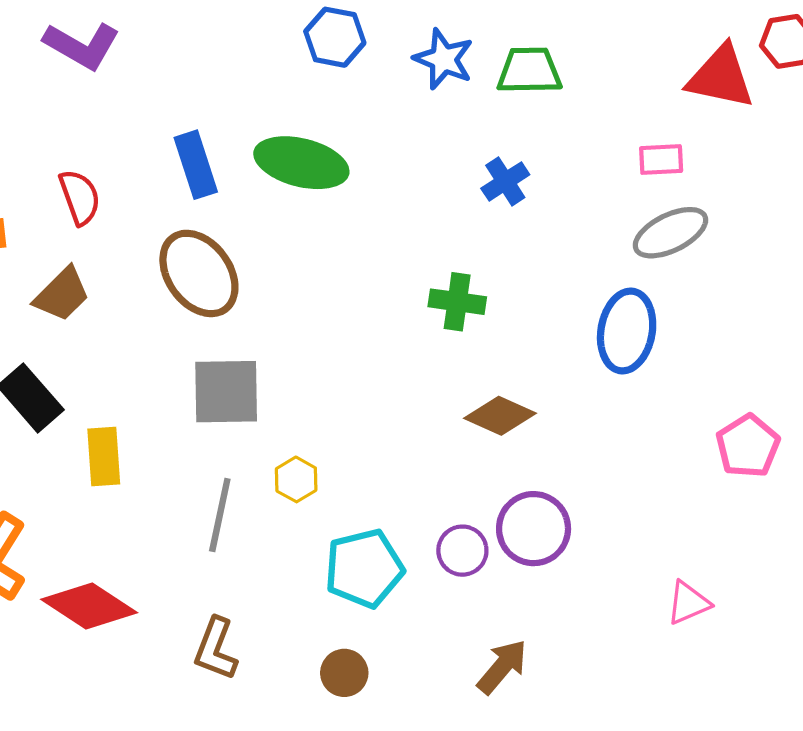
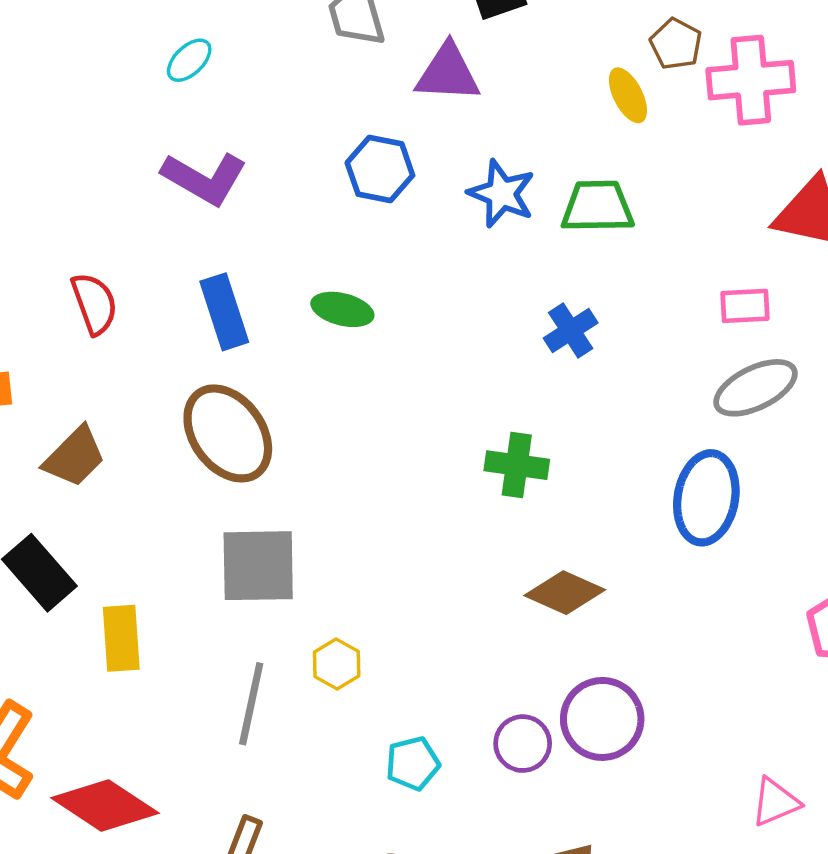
purple L-shape: (82, 46) -> (204, 178), moved
green ellipse: (301, 163) -> (342, 309), size x0.6
red semicircle: (80, 197) -> (94, 304), moved
cyan pentagon: (364, 568) -> (413, 763), size x0.6

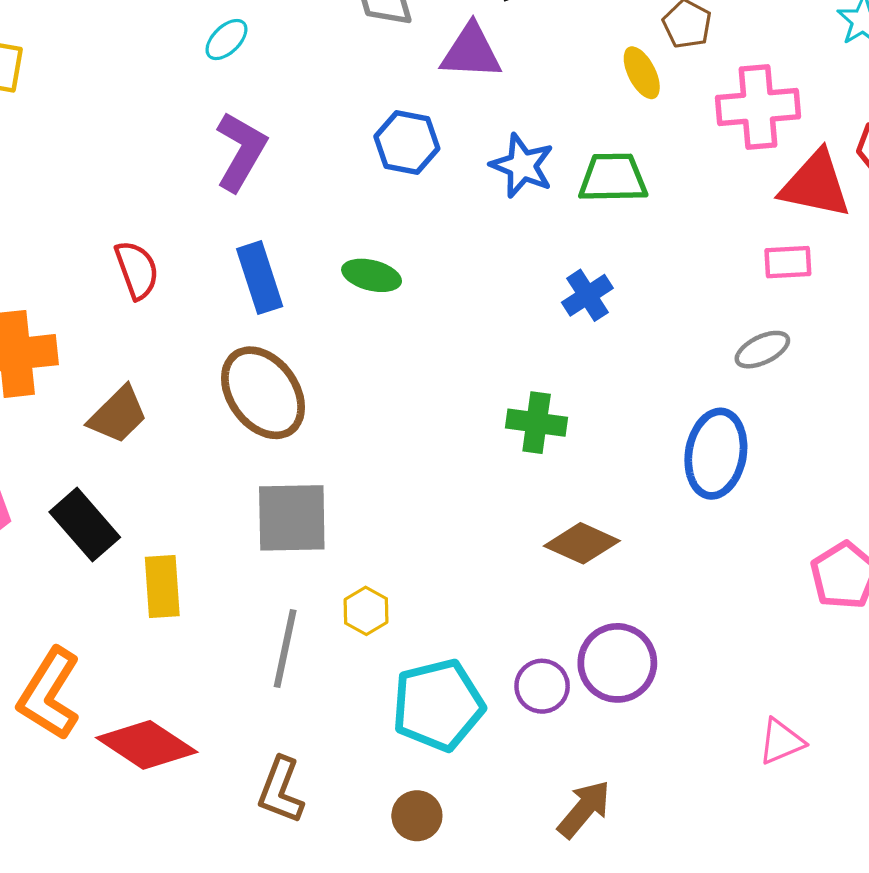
pink cross: (751, 80) -> (758, 107), moved
purple L-shape: (204, 178) -> (241, 151), turned -90
pink rectangle: (745, 306) -> (788, 262), moved
gray ellipse: (755, 388) -> (762, 350), size x0.7
cyan pentagon: (413, 763) -> (438, 705), size x1.8

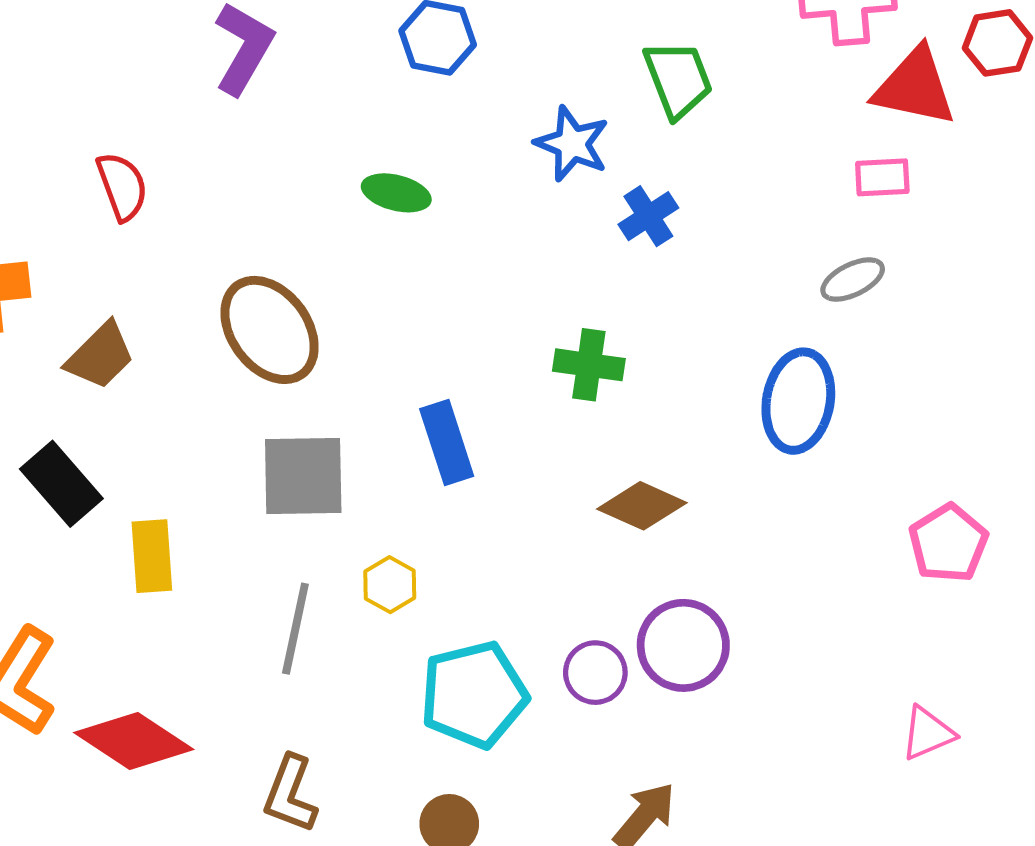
blue star: (522, 166) -> (572, 144), moved
green trapezoid: (613, 178) -> (678, 79), turned 70
blue rectangle: (260, 278) -> (447, 442), moved
pink triangle: (781, 742) -> (928, 733), moved

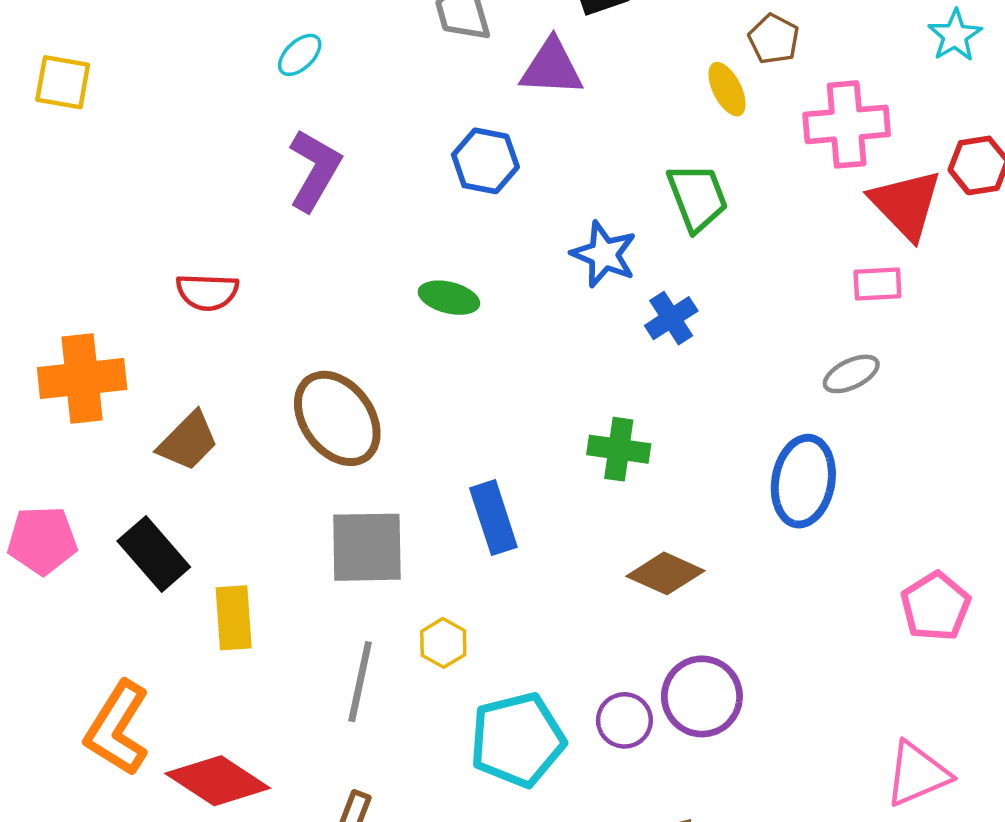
red triangle: (915, 87) -> (906, 204), turned 34
red semicircle: (122, 186) -> (207, 292), turned 112
pink triangle: (928, 733) -> (917, 774), size x1.4

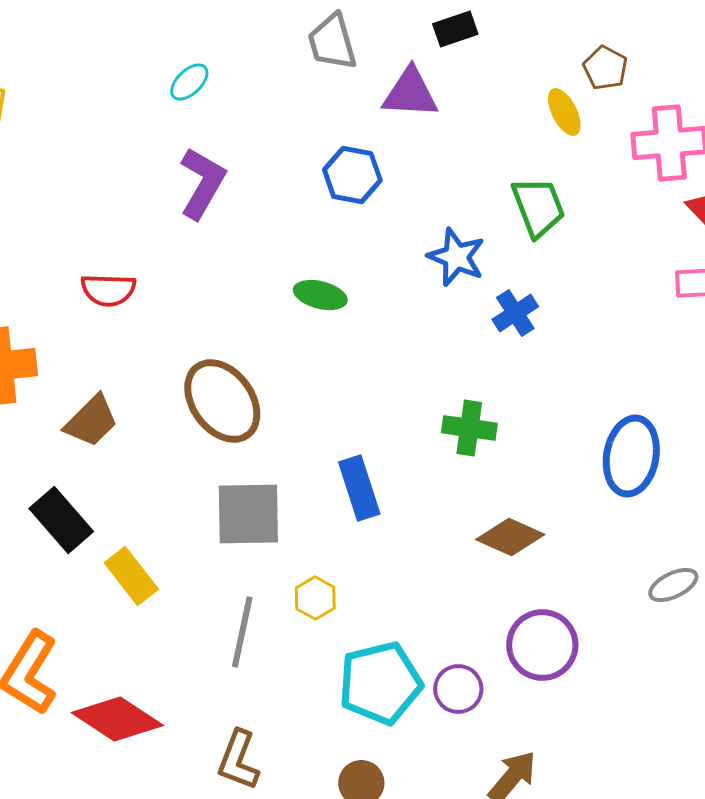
gray ellipse: (851, 374) -> (673, 585), moved
yellow rectangle: (234, 618) -> (131, 576), turned -34
purple circle: (624, 720) -> (458, 689), moved

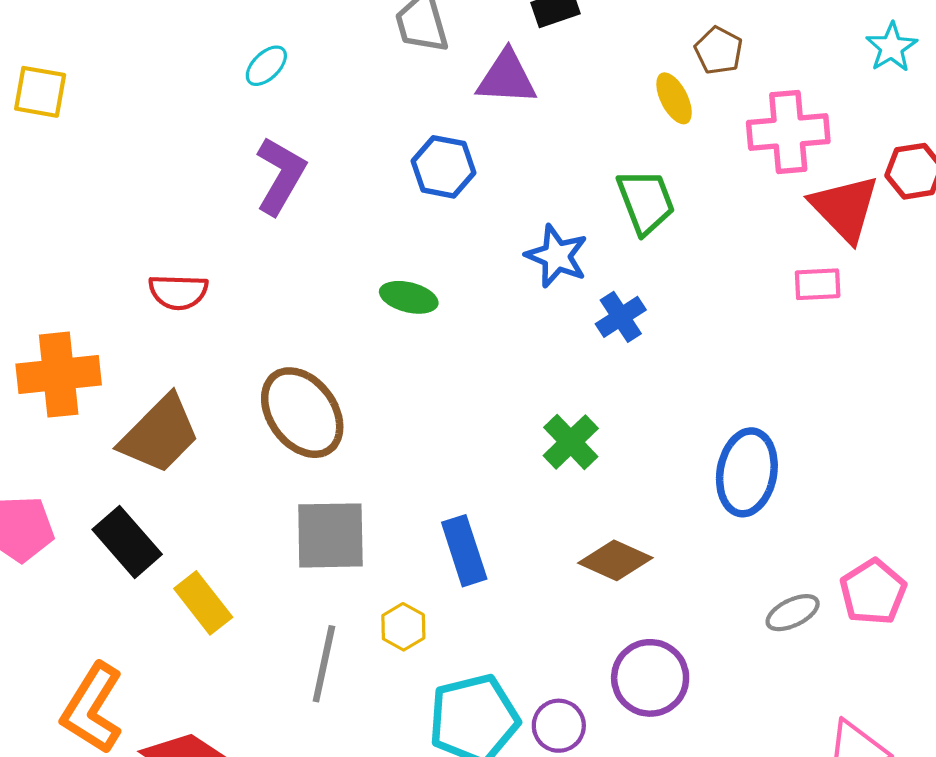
brown trapezoid: (91, 421) -> (160, 434), size x1.4
green cross: (469, 428) -> (571, 442), turned 38
blue rectangle: (359, 488) -> (464, 551), moved

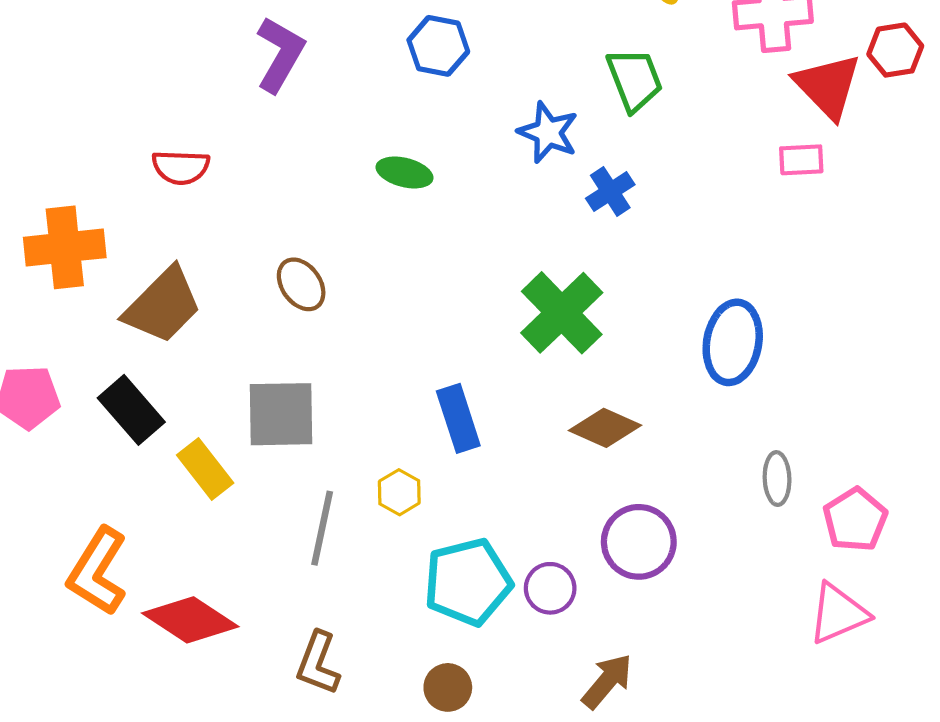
brown ellipse: (302, 413) -> (301, 284), size x0.6
green cross: (571, 442) -> (562, 313), size x1.5
gray square: (330, 535) -> (281, 414), moved
pink pentagon: (873, 592) -> (855, 520), moved
gray ellipse: (793, 613) -> (777, 479), turned -66

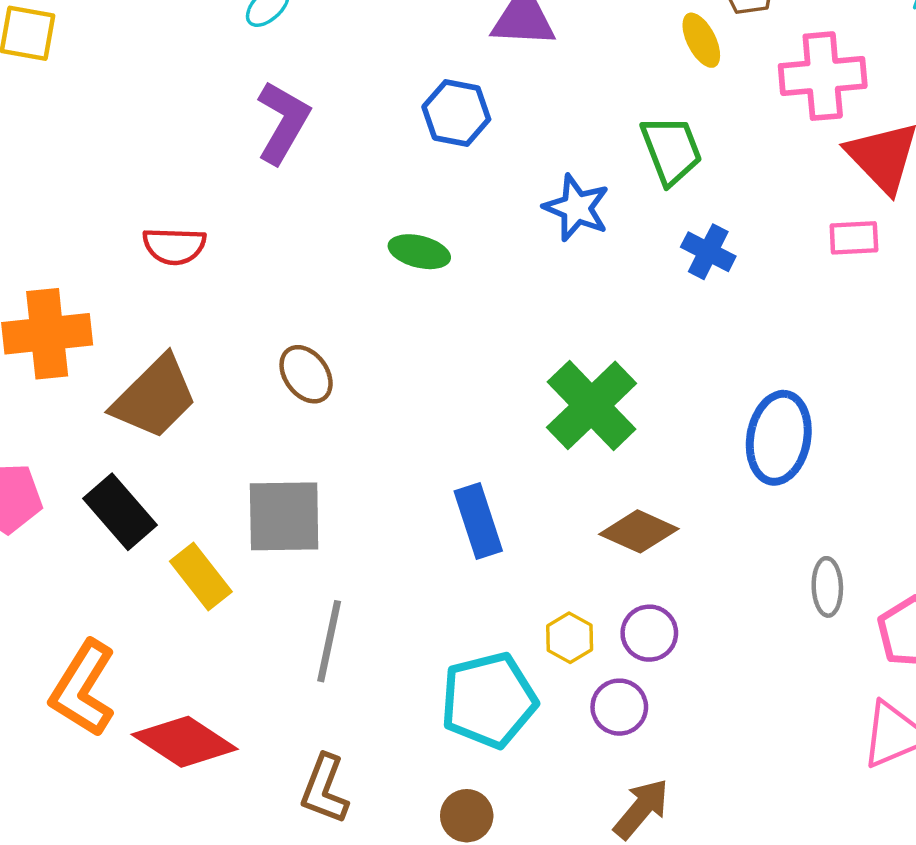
blue cross: (610, 191) -> (708, 252), moved, turned -30
yellow hexagon: (399, 492) -> (570, 638), moved
purple circle: (639, 542) -> (649, 633), moved, size x0.7
purple circle: (550, 588) -> (619, 707), moved

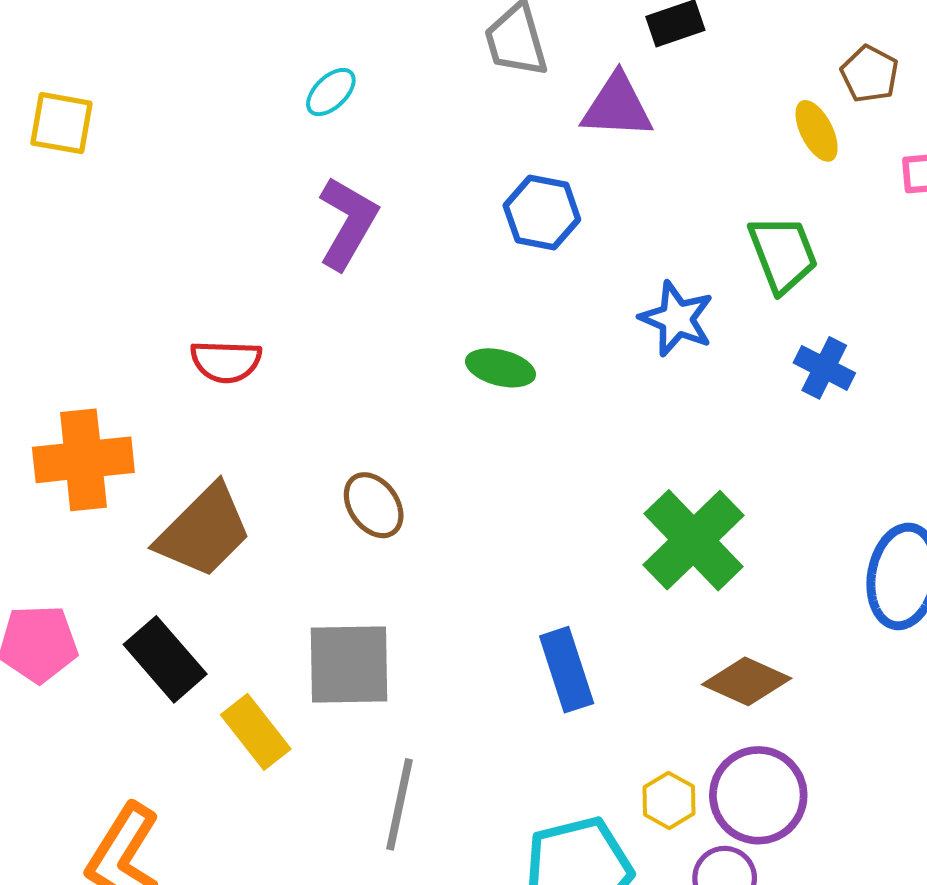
purple circle: (649, 633) -> (758, 795), size x1.5

